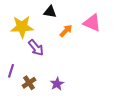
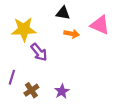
black triangle: (50, 12) -> (63, 13), moved
orange arrow: (66, 31) -> (72, 34), turned 56

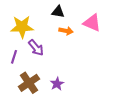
purple line: (12, 77) -> (14, 57), moved
brown cross: (31, 90) -> (29, 83), size x1.5

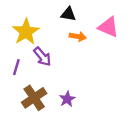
yellow star: (22, 27) -> (26, 32), turned -30

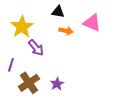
purple line: (16, 67) -> (11, 65), moved

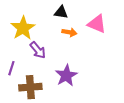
brown cross: (29, 83) -> (30, 87), turned 30
purple star: (57, 84) -> (66, 76), moved, size x1.5

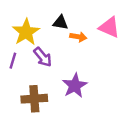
black triangle: (61, 12) -> (60, 23), moved
purple line: (11, 68) -> (13, 61), moved

